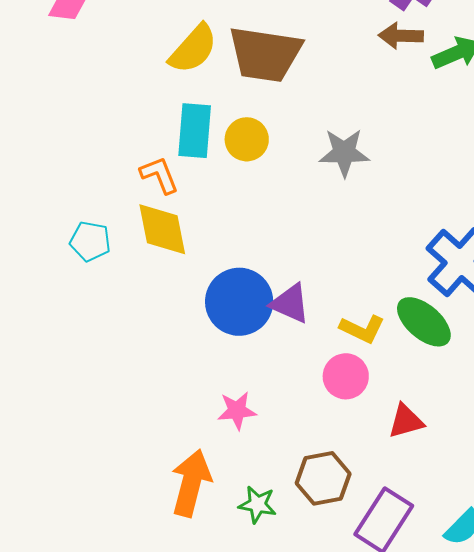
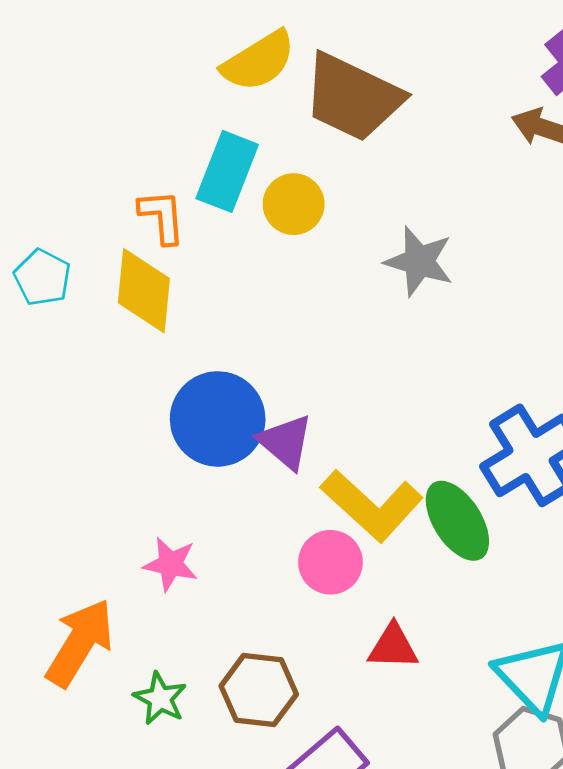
yellow L-shape: (362, 329) -> (372, 505), size x1.6

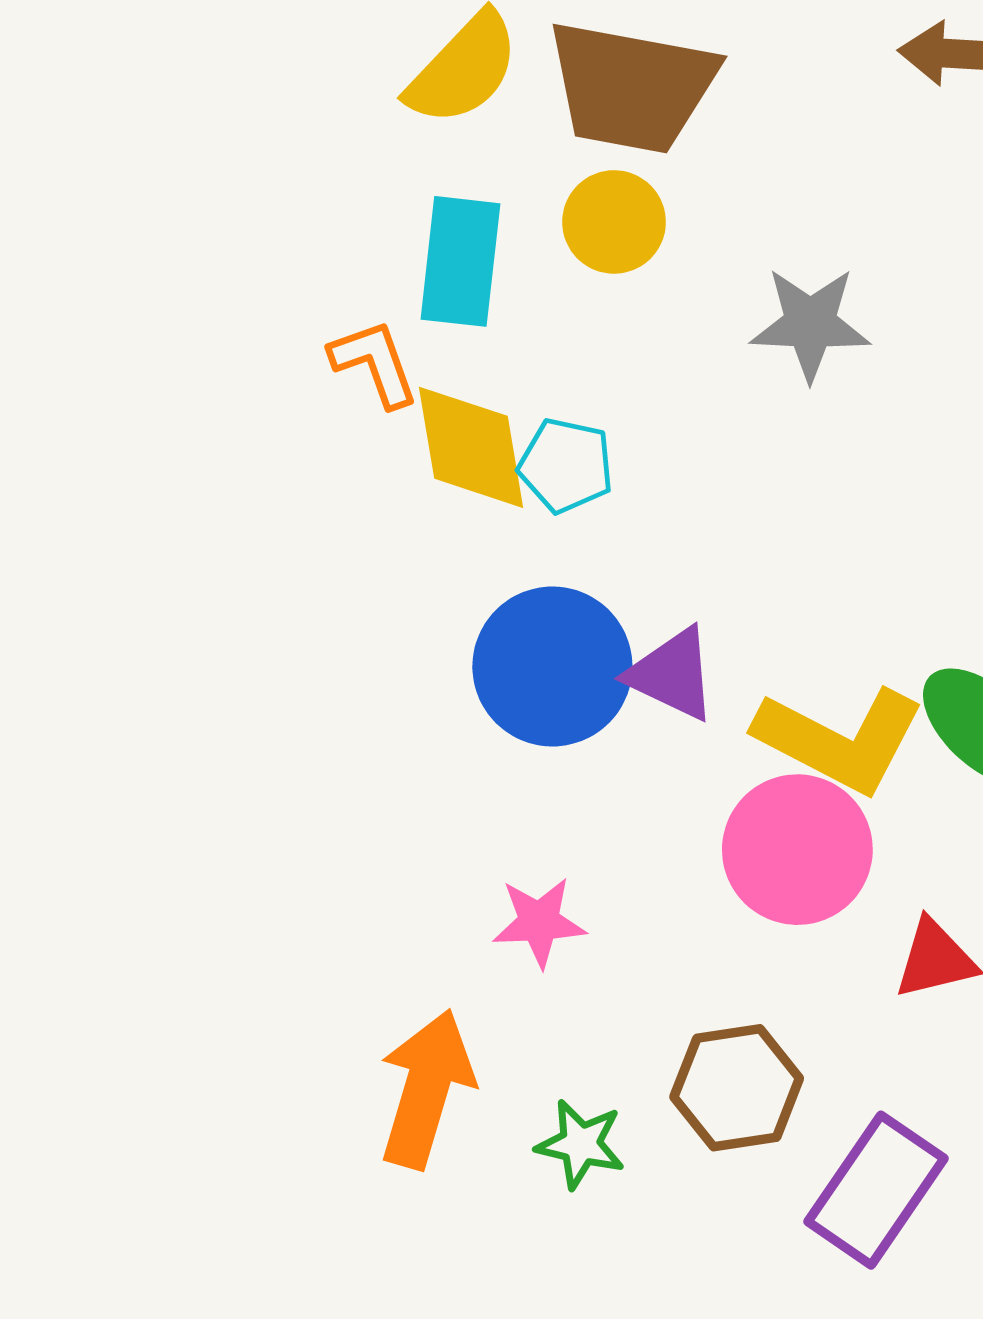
yellow circle: (294, 204) -> (614, 222), moved
cyan pentagon: (42, 277) -> (566, 466), moved
yellow diamond: (144, 291) -> (471, 447), moved
pink circle: (330, 562) -> (797, 850), size x1.4

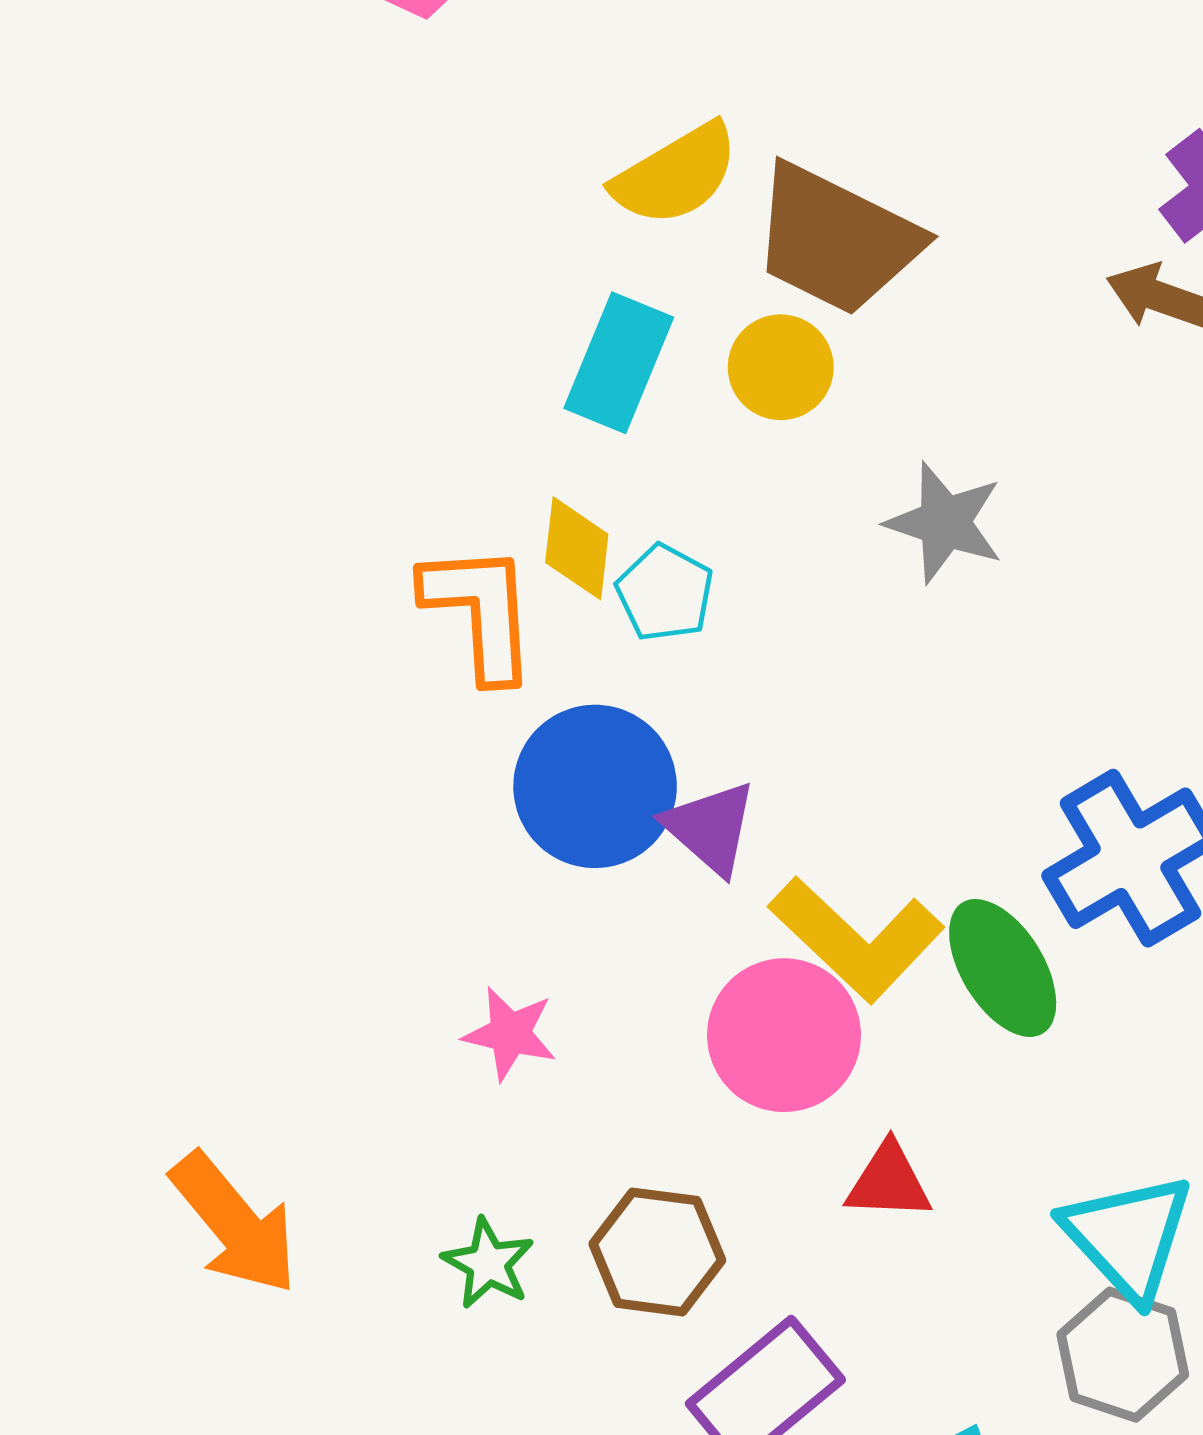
orange L-shape: (374, 363) -> (480, 612), moved, size x1.5
yellow diamond: (471, 447) -> (577, 548), size x0.7
orange arrow: (426, 1089) -> (234, 1223), moved, turned 108

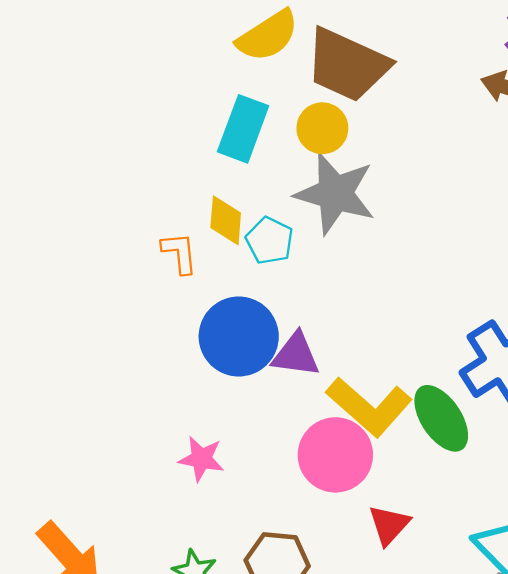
gray star: (945, 523) -> (335, 194), moved, size x1.4
orange L-shape: (480, 612) -> (179, 253), size x0.6
purple triangle: (710, 828) -> (296, 355), turned -32
red triangle: (889, 1182) -> (389, 525), turned -48

